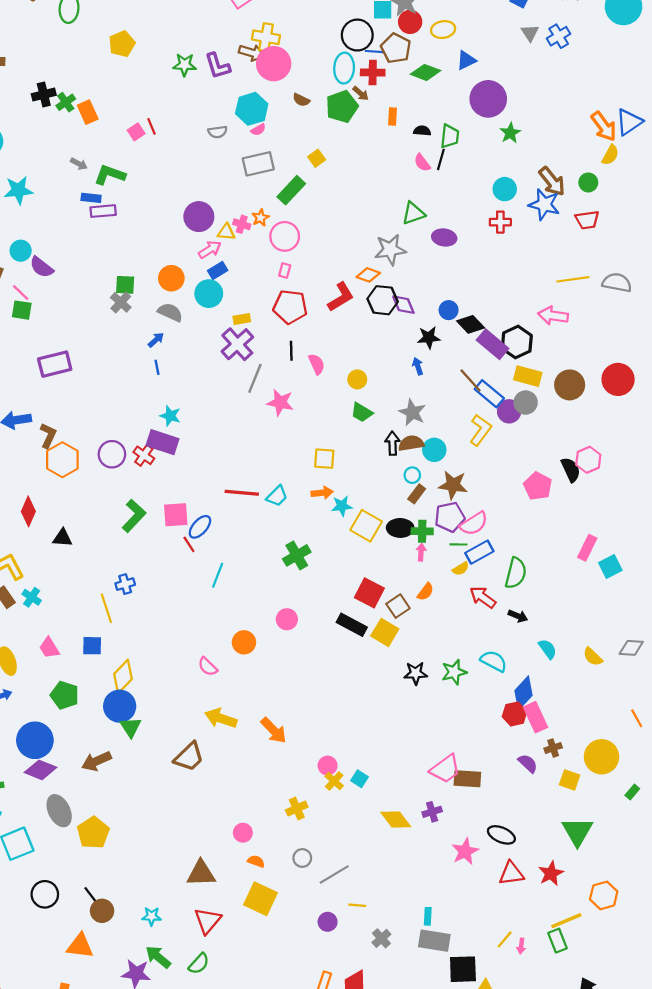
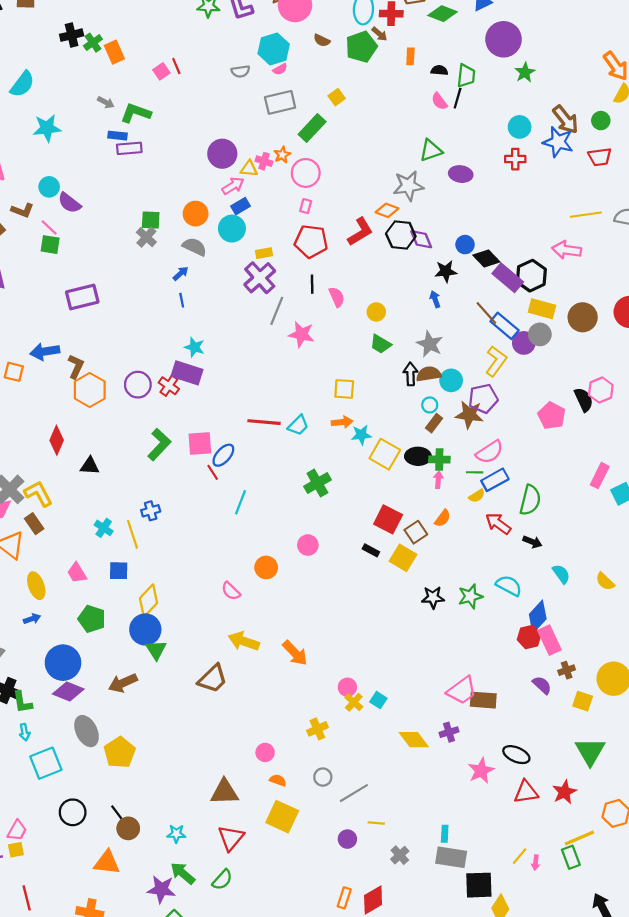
purple pentagon: (450, 517) -> (483, 399), moved
cyan cross: (32, 597) -> (104, 528), moved
black rectangle: (352, 625) -> (371, 550), size x0.6

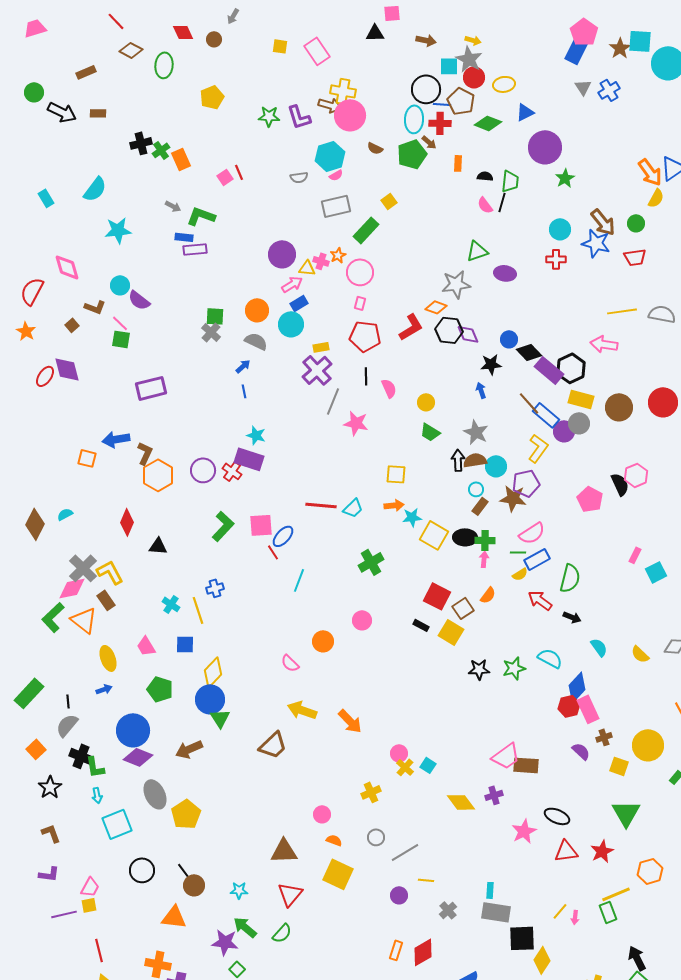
pink rectangle: (600, 476) -> (635, 555), size x0.7

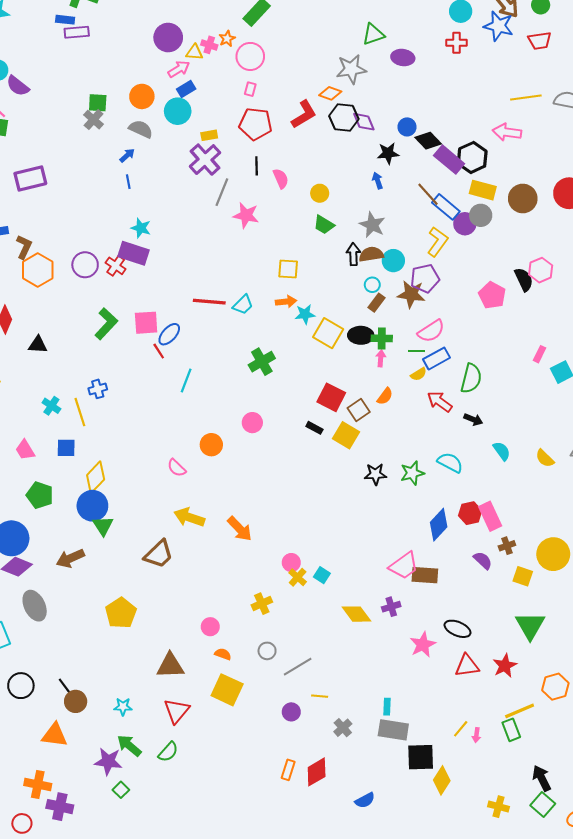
blue diamond: (577, 687) -> (439, 525), moved
yellow pentagon: (186, 814) -> (121, 613), moved

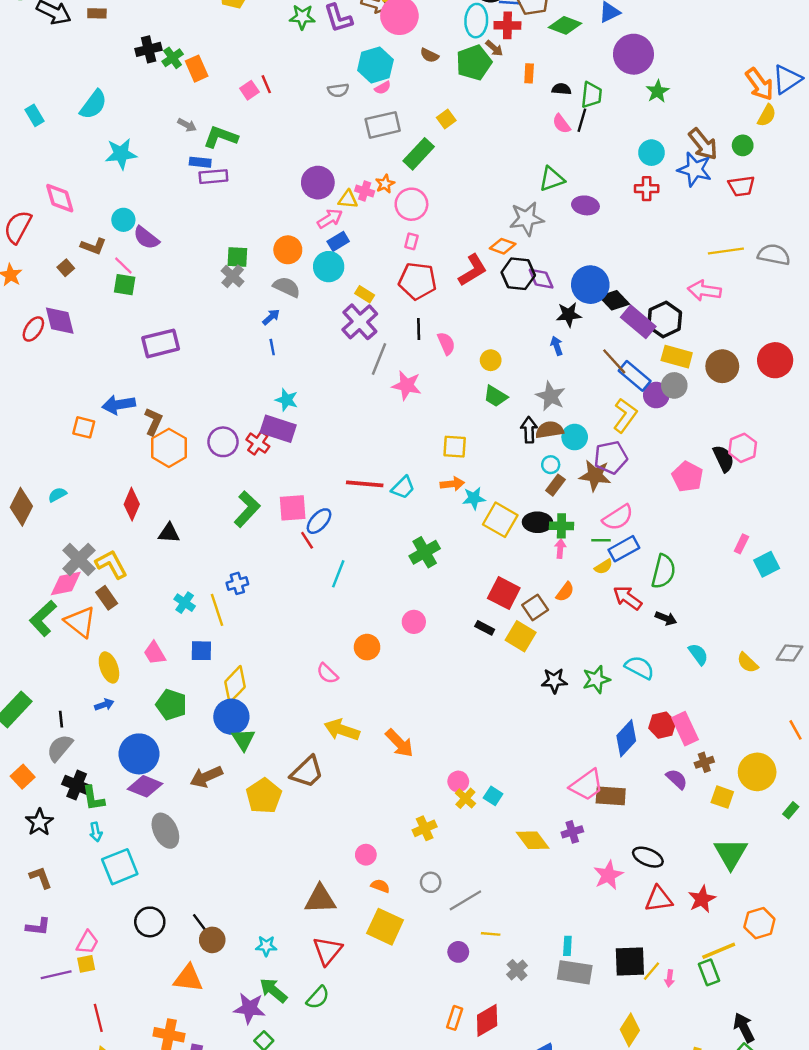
blue circle: (407, 127) -> (590, 285), size x1.8
yellow rectangle: (209, 135) -> (365, 294), turned 42
yellow pentagon: (121, 613) -> (264, 796), moved
black square: (421, 757) -> (630, 962), moved

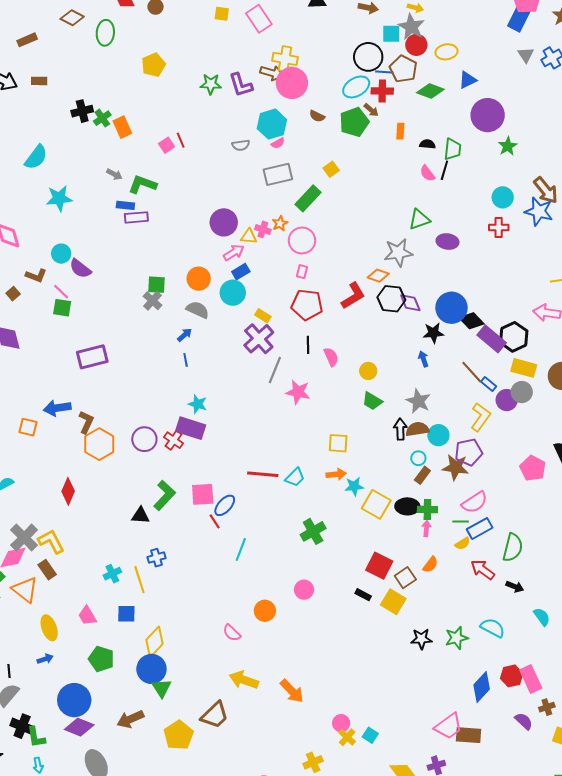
cyan ellipse: (476, 21) -> (356, 87), turned 56
blue rectangle: (635, 376) -> (489, 384), size x0.6
black triangle: (169, 533) -> (140, 515), moved
cyan cross: (185, 603) -> (112, 574), turned 30

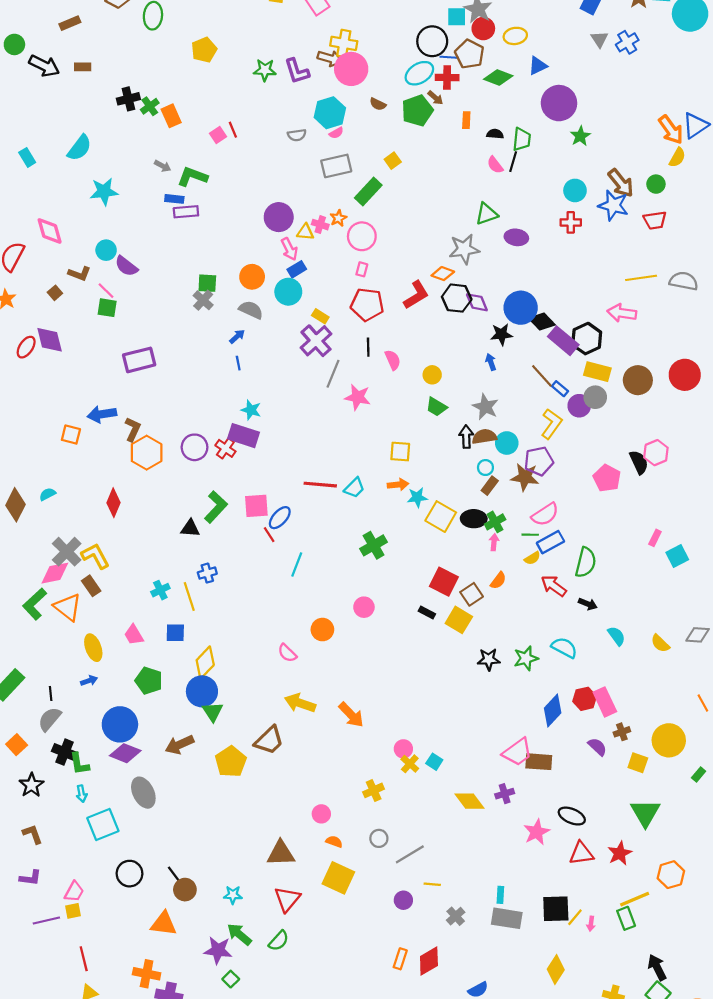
pink arrow: (234, 253) -> (289, 249), turned 95
green cross: (427, 509) -> (495, 522), turned -30

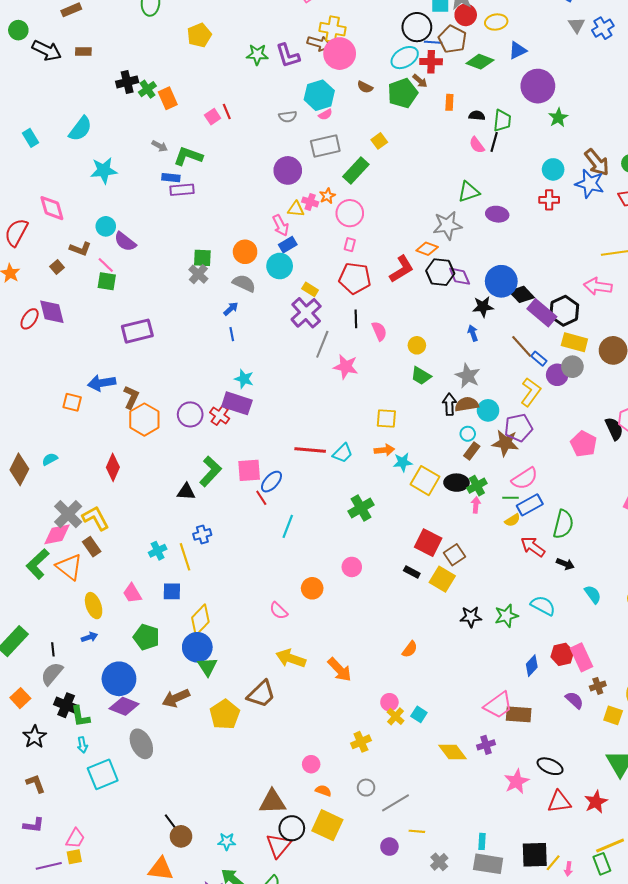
purple circle: (279, 217) -> (288, 170), moved
orange semicircle: (498, 581) -> (410, 649), moved
blue diamond: (553, 711) -> (532, 666), size x0.7
black circle: (130, 874) -> (292, 828), moved

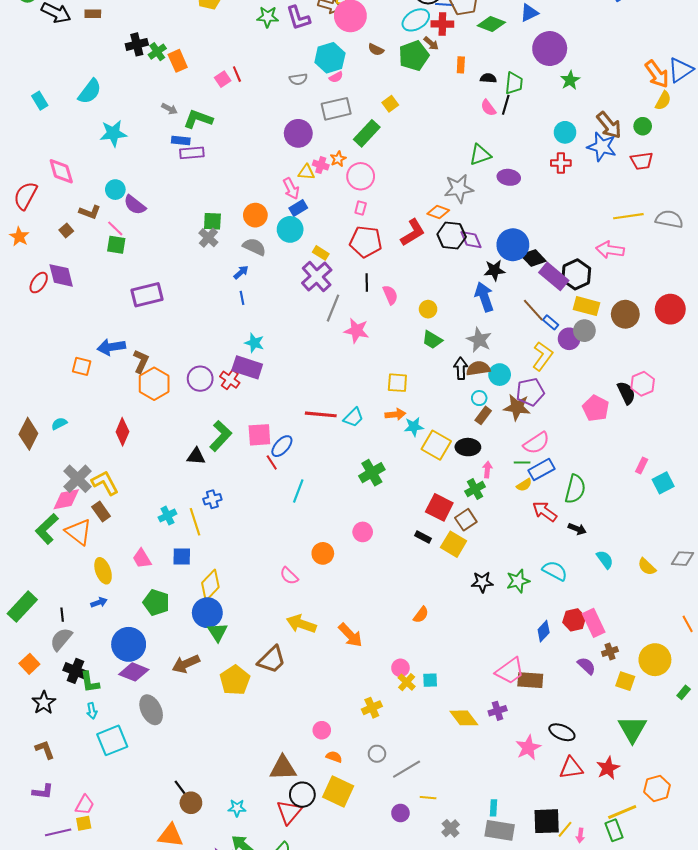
blue arrow: (473, 333) -> (484, 297), size x1.8
green cross: (477, 486) -> (475, 489), moved
cyan square: (419, 714) -> (430, 680), turned -35

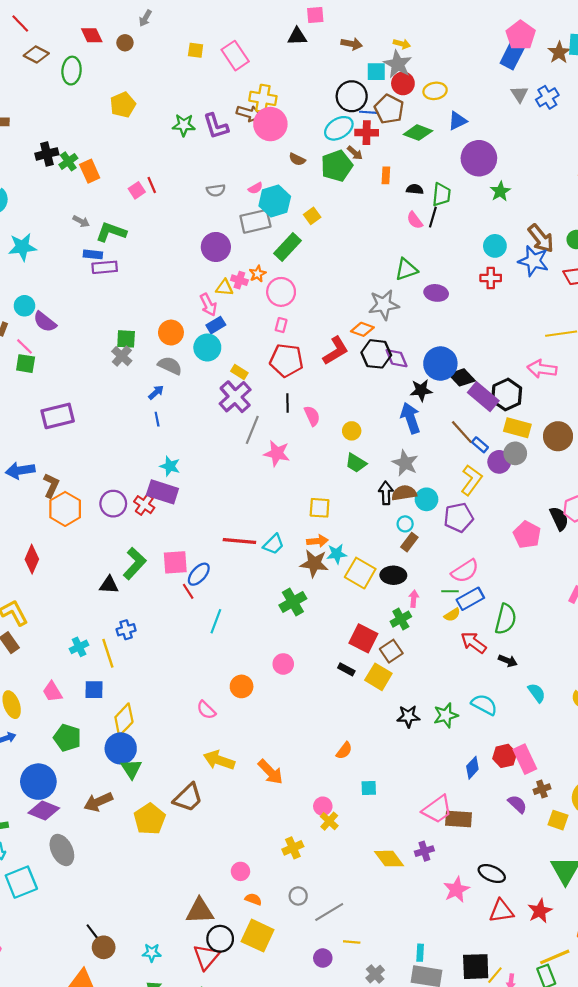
cyan hexagon: (330, 58) -> (275, 201), moved
brown star: (517, 407) -> (314, 563), moved
cyan square: (430, 680) -> (369, 788), moved

